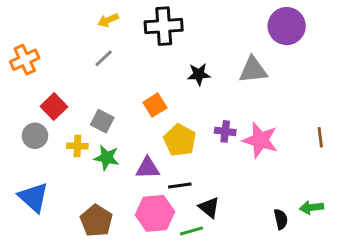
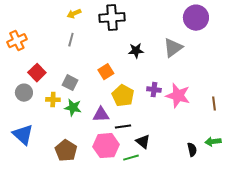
gray line: (104, 58) -> (71, 40), turned -32
gray triangle: (253, 70) -> (173, 48), turned -30
brown line: (320, 137) -> (214, 104), moved

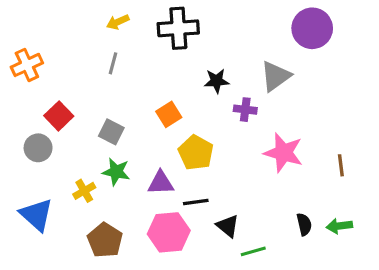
purple cross: (154, 90) -> (245, 110), moved
yellow cross: (53, 100) -> (84, 191), moved, turned -32
black semicircle: (192, 150) -> (304, 224), moved
green line: (131, 158) -> (253, 251), moved

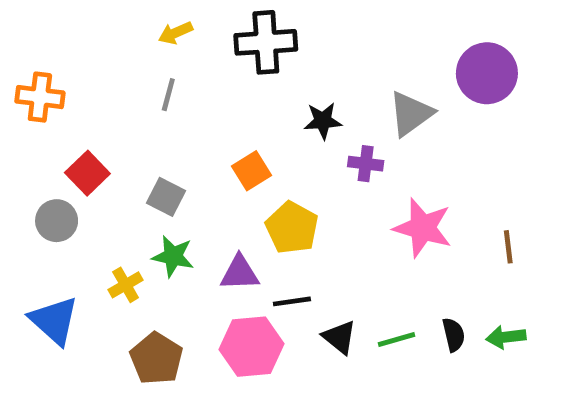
purple circle: (312, 28) -> (487, 73), moved
orange cross: (27, 65) -> (40, 97), turned 32
green line: (253, 251) -> (397, 340), moved

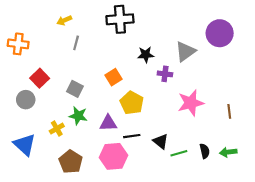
yellow arrow: (175, 33) -> (64, 20), moved
pink star: (423, 228) -> (191, 103), turned -30
black triangle: (339, 337) -> (161, 141), moved

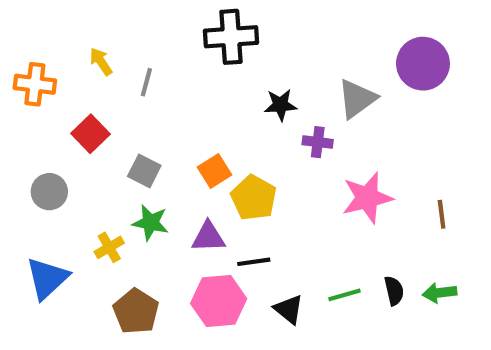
yellow arrow: (64, 20) -> (101, 62), moved, turned 80
orange square: (114, 77) -> (214, 171), moved
red square: (40, 78) -> (91, 134), moved
black triangle: (161, 141) -> (289, 309), moved
blue triangle: (25, 145) -> (47, 278), turned 35

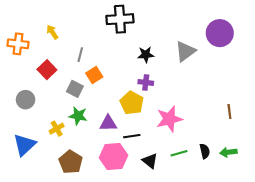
gray line: (146, 82) -> (80, 55), moved
purple cross: (318, 142) -> (146, 82), moved
orange square: (214, 171) -> (94, 75), moved
pink star: (367, 198) -> (169, 119), moved

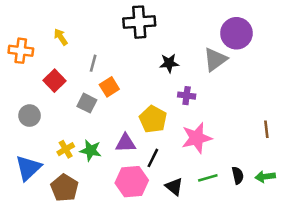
purple circle: (220, 33) -> (236, 33), moved
purple cross: (146, 82) -> (187, 96), moved
green star: (78, 116) -> (91, 150), moved
black line: (132, 136) -> (153, 158), turned -56
brown pentagon: (71, 162) -> (64, 188), moved

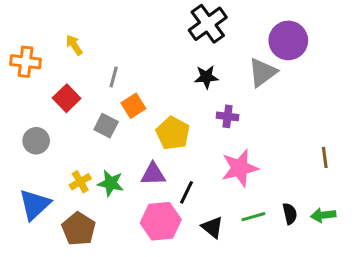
black cross: (139, 22) -> (208, 24), moved, turned -32
yellow pentagon: (153, 119) -> (173, 133), moved

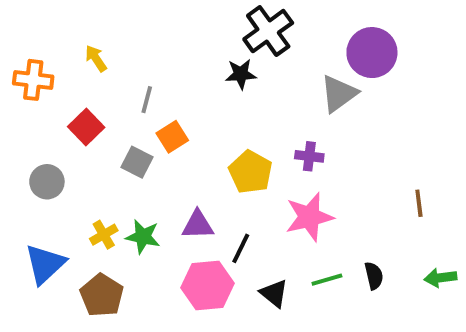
black star: (206, 77) -> (241, 74), moved
purple cross: (228, 116) -> (309, 156), moved
yellow pentagon: (173, 133) -> (251, 172), moved
green arrow: (323, 215) -> (440, 278), moved

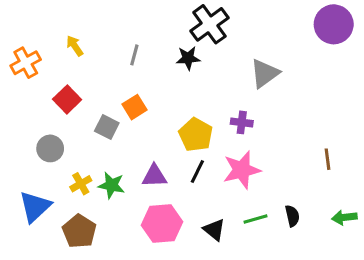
purple circle: (372, 53) -> (334, 24), moved
orange cross: (33, 80) -> (26, 63), turned -36
gray line: (147, 100) -> (134, 55), moved
gray circle: (47, 182) -> (50, 148), moved
black line: (241, 248) -> (197, 171), moved

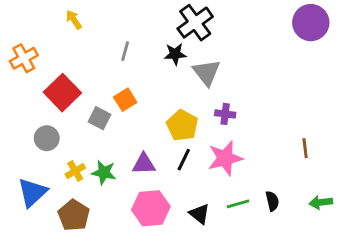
yellow arrow: (75, 46) -> (74, 20), moved
gray triangle: (265, 73) -> (207, 73), moved, turned -32
red square: (67, 99) -> (62, 93), size x1.4

